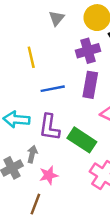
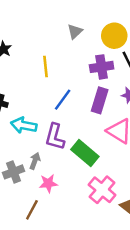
blue line: (53, 89) -> (63, 100), turned -50

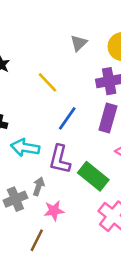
yellow line: (45, 66) -> (47, 82), turned -36

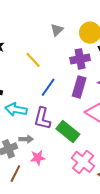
gray arrow: (39, 186) -> (26, 139), turned 72
brown line: (37, 240) -> (15, 174), moved

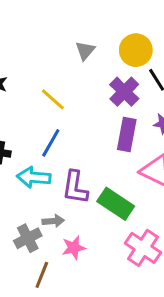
purple cross: (80, 59) -> (124, 92), turned -30
blue line: (48, 87) -> (51, 143), moved

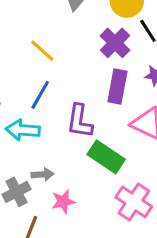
purple L-shape: (75, 187) -> (80, 121), moved

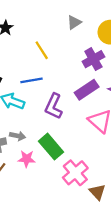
purple rectangle: (117, 86) -> (87, 90), turned 30
blue line: (40, 95) -> (32, 80), turned 35
green rectangle: (106, 157) -> (51, 147), moved

